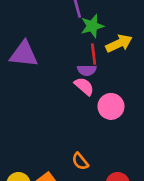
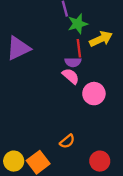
purple triangle: (24, 54) -> (18, 48), turned -32
orange semicircle: (80, 161) -> (67, 141), turned -91

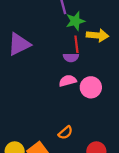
yellow arrow: (101, 39) -> (97, 35), turned 30
pink semicircle: (71, 76) -> (68, 81), moved, turned -56

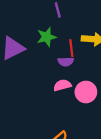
green star: (75, 21) -> (47, 37), moved

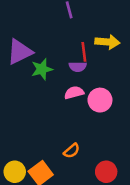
green star: (47, 37) -> (42, 69), moved

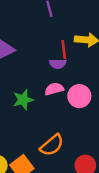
green star: (42, 69) -> (23, 100), moved
orange semicircle: (72, 151) -> (52, 145), size x1.5

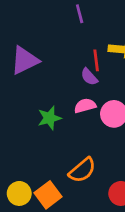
purple semicircle: (58, 64) -> (89, 77), turned 49

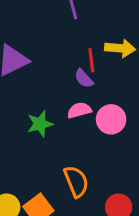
orange semicircle: (82, 170) -> (76, 181), turned -72

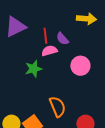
red line: (91, 60) -> (45, 36), moved
pink semicircle: (79, 110) -> (49, 51), moved

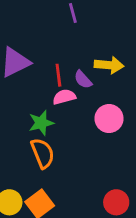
yellow arrow: (86, 19) -> (109, 65), moved
orange semicircle: (57, 107) -> (43, 153), moved

